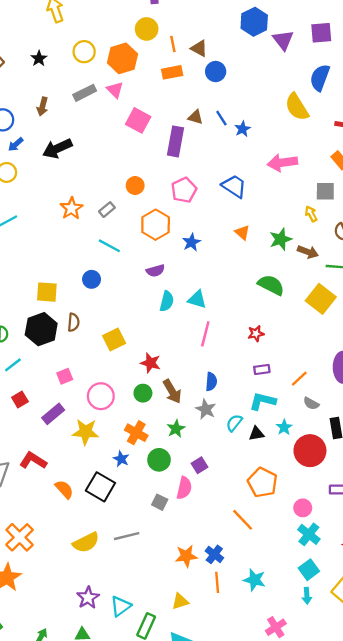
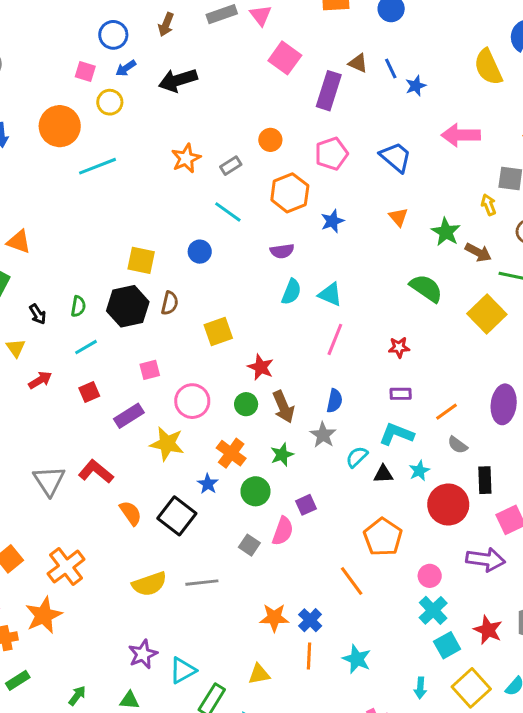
green star: (281, 239) -> (446, 232), turned -30
cyan square: (309, 570) -> (447, 645), moved

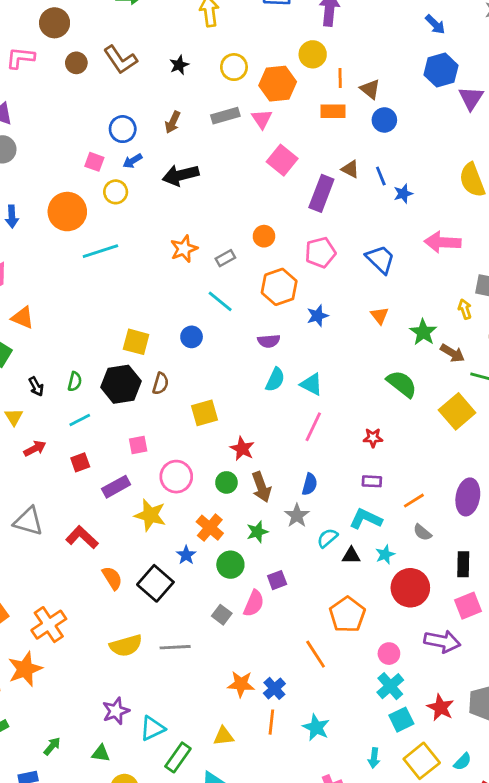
black rectangle: (485, 480) -> (463, 564), moved
gray triangle: (49, 481) -> (28, 521), moved, turned -44

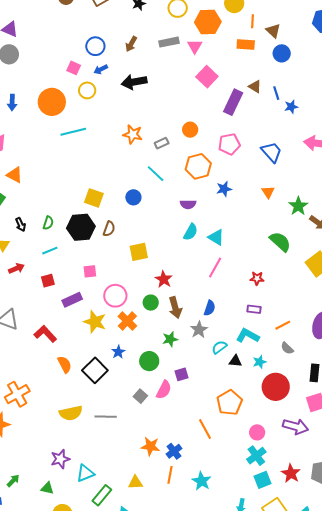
orange star: (184, 249) -> (133, 134), turned 30
orange cross: (210, 528) -> (127, 321), moved

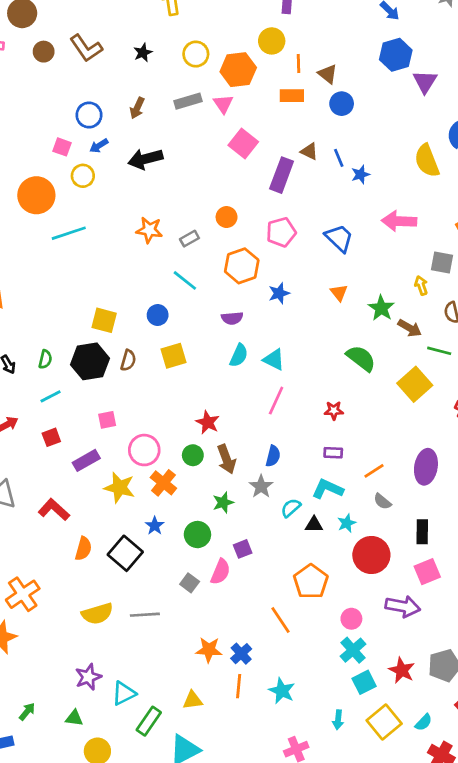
yellow square: (139, 252) -> (173, 356), moved
orange semicircle: (65, 364) -> (83, 549), turned 48

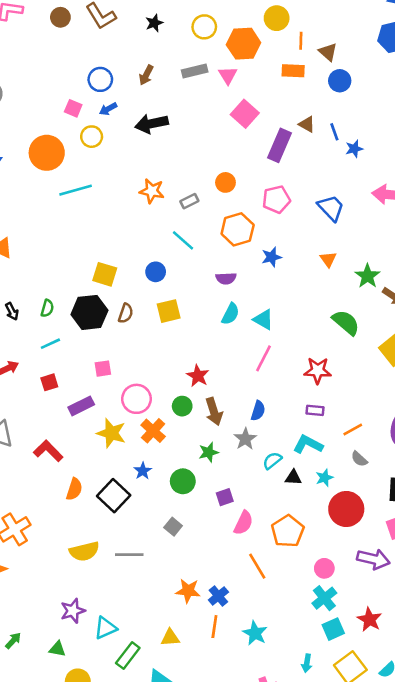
red star: (334, 411) -> (318, 371), size x1.5
pink semicircle: (220, 572) -> (243, 523), moved

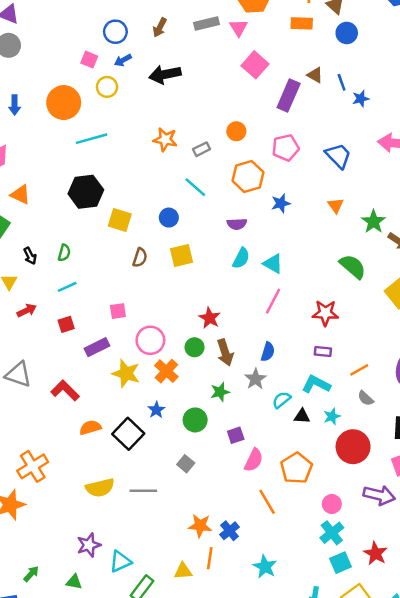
black hexagon: (89, 312) -> (86, 192), moved
orange semicircle: (74, 489) -> (90, 428), turned -125
orange line: (214, 627) -> (210, 558), moved

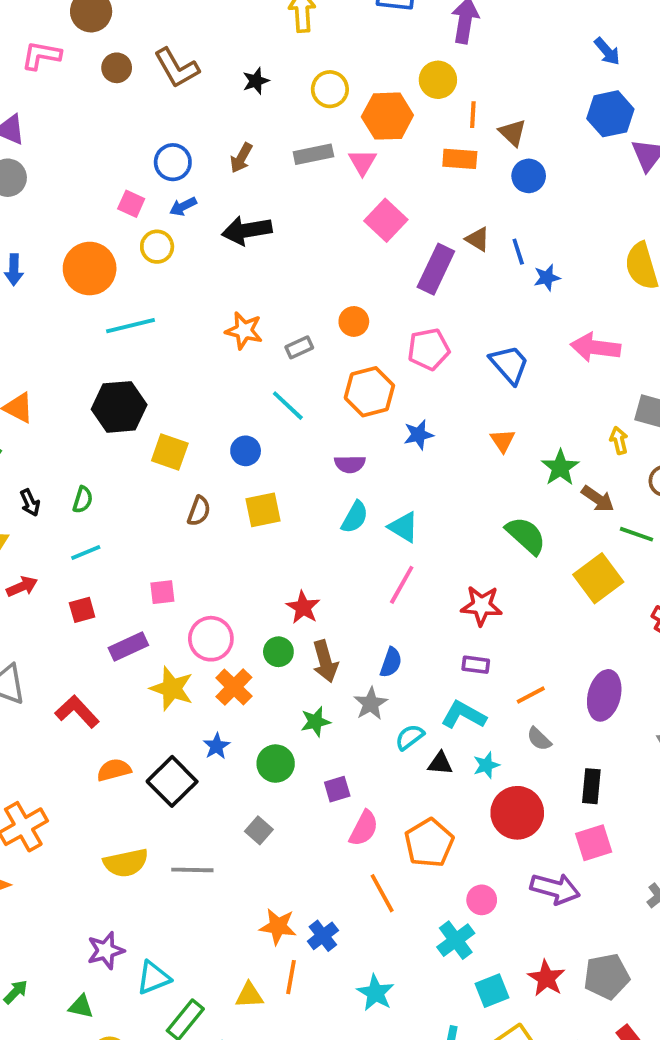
cyan cross: (332, 533) -> (456, 940), moved

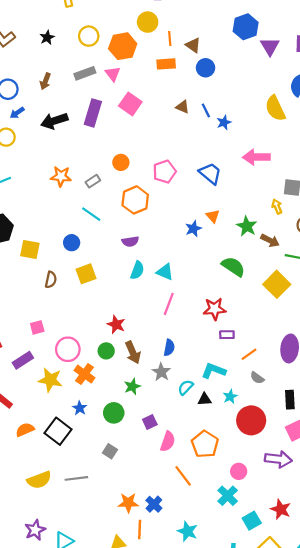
purple rectangle: (436, 269) -> (93, 113), moved
blue star: (419, 435) -> (193, 229), moved
purple rectangle: (476, 665) -> (227, 335), moved

